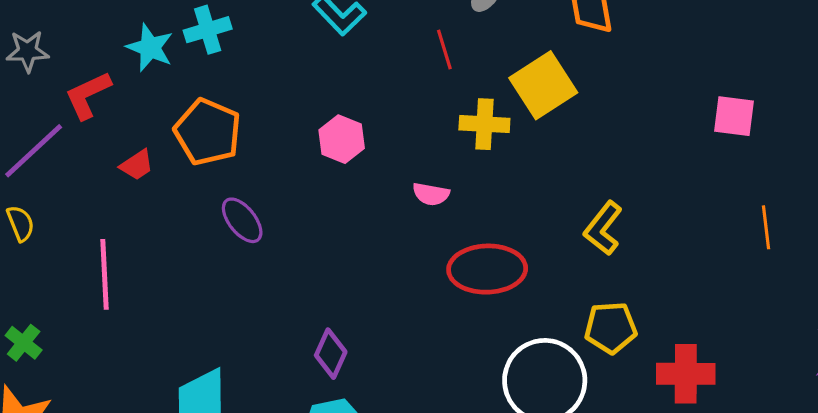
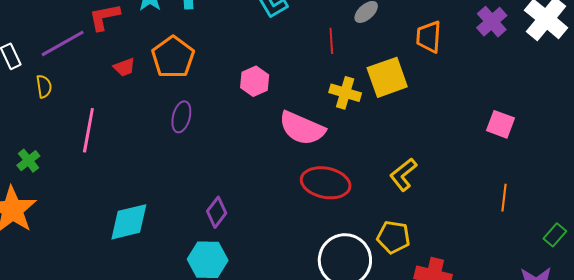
pink semicircle: (431, 194) -> (302, 128), size x2.0
purple ellipse: (242, 220) -> (181, 117), turned 40

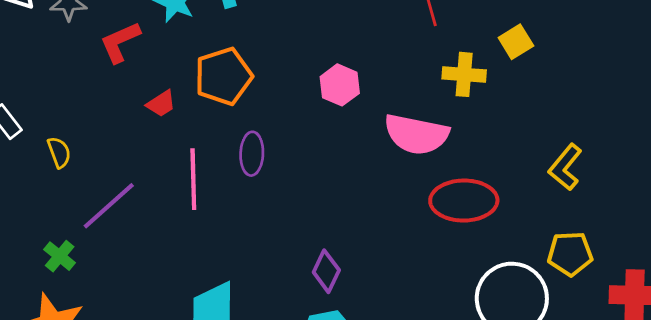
purple line: (63, 43) -> (109, 206), moved
orange pentagon: (173, 57) -> (223, 76), turned 30
yellow square: (387, 77) -> (516, 42), size x0.6
pink line: (88, 130) -> (193, 179), moved

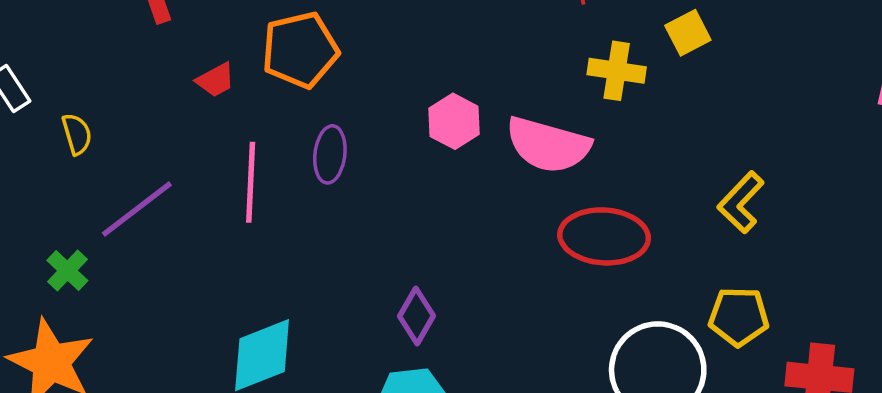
pink hexagon: (340, 85) -> (454, 121), moved

